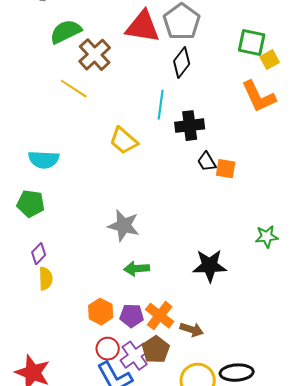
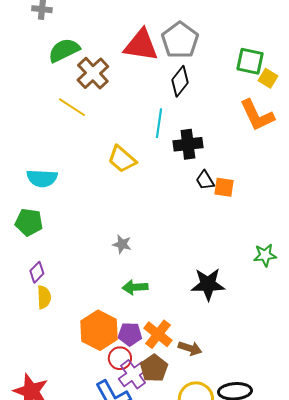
yellow square: (270, 60) -> (268, 78), turned -30
gray star: (124, 226) -> (122, 244), size x0.6
orange hexagon: (101, 312) -> (99, 330), size x1.5
red circle: (108, 349) -> (120, 358), moved

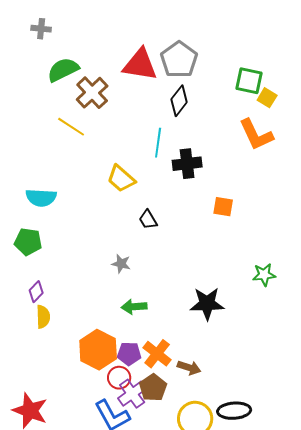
black trapezoid: (205, 180) -> (148, 220), moved

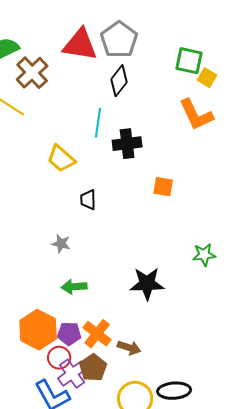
black trapezoid: (148, 220) -> (88, 200), turned 30

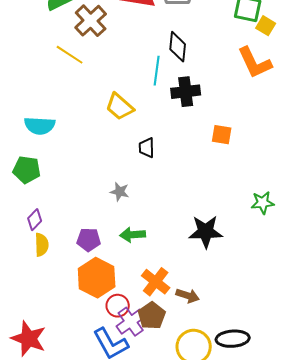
black diamond: (119, 81) -> (178, 47), moved, turned -32
purple pentagon: (69, 334) -> (89, 240), moved

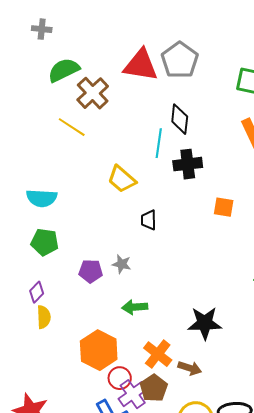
green pentagon: (27, 170) -> (45, 242), moved
black star: (206, 232) -> (205, 323), moved
purple pentagon: (89, 240) -> (91, 271), moved

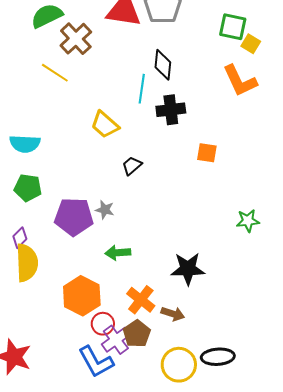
black trapezoid: (149, 220) -> (132, 166), turned 50
purple pentagon: (91, 271) -> (74, 217), size x1.6
yellow semicircle: (44, 317) -> (27, 263), size x1.6

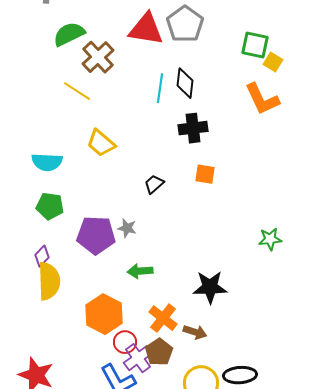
cyan line: (142, 89) -> (160, 88), moved
yellow trapezoid: (105, 125) -> (101, 143), moved
orange square: (207, 153) -> (205, 174), moved

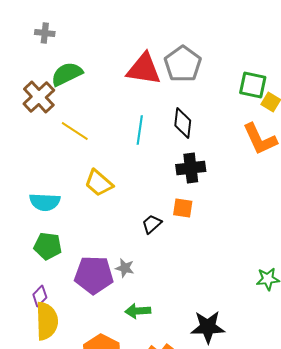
brown cross: (98, 57) -> (39, 97), moved
cyan line: (160, 88) -> (140, 130), moved
orange square: (205, 174) -> (183, 208), moved

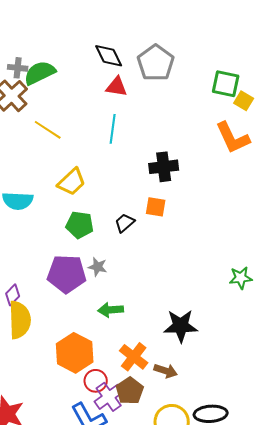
gray cross: (45, 33) -> (18, 68), moved
red triangle: (144, 69) -> (117, 87), moved, size x0.6
black diamond: (183, 123) -> (109, 56), moved, turned -32
yellow trapezoid: (99, 183) -> (72, 182), turned -84
green pentagon: (48, 246) -> (80, 225), moved

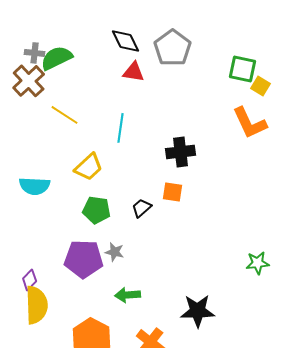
cyan line: (113, 129) -> (121, 128), moved

